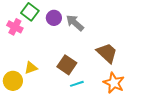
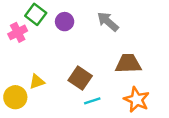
gray arrow: (75, 23) -> (108, 22), moved
pink cross: (15, 27) -> (18, 32), turned 35
brown trapezoid: (107, 53) -> (128, 64), turned -45

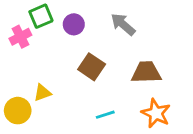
green square: (36, 14) -> (41, 16), turned 30
brown square: (80, 78) -> (92, 67), moved

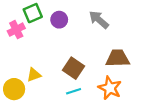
brown square: (92, 67) -> (74, 68), moved
orange star: (156, 113) -> (110, 88), moved
cyan line: (105, 115) -> (74, 91), moved

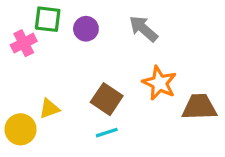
green square: (33, 13) -> (48, 19), turned 30
brown trapezoid: (118, 58) -> (199, 107), moved
orange star: (110, 88) -> (159, 83), moved

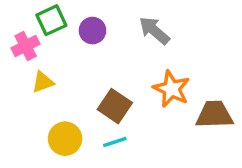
green square: (48, 19) -> (51, 20), turned -32
yellow triangle: (49, 109) -> (43, 82), moved
yellow circle: (20, 129) -> (65, 139), moved

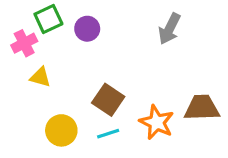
gray arrow: (154, 31) -> (170, 29), moved, turned -104
yellow triangle: (43, 82) -> (40, 77), turned 35
orange star: (171, 89) -> (157, 122), moved

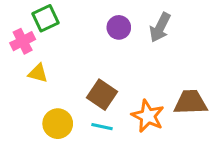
purple circle: (87, 29) -> (119, 27), moved
cyan line: (108, 134) -> (102, 127), turned 30

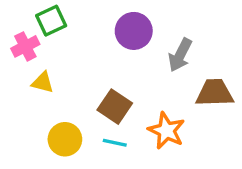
purple circle: (119, 27) -> (134, 31), size x1.4
gray arrow: (160, 27) -> (180, 55), moved
brown trapezoid: (191, 102) -> (215, 93), moved

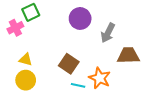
yellow triangle: (43, 83) -> (26, 60), moved
yellow circle: (65, 139) -> (26, 80), moved
cyan line: (115, 143) -> (78, 85), moved

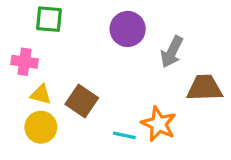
green square: (31, 12) -> (49, 19), turned 30
pink cross: (15, 28) -> (24, 62), moved, turned 35
brown square: (69, 64) -> (82, 101), moved

